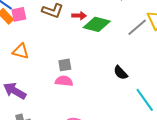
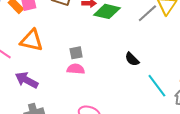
orange triangle: (21, 51) -> (32, 40), size x1.4

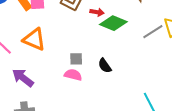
black semicircle: (132, 59) -> (105, 66), moved

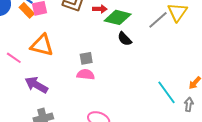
black semicircle: (105, 66) -> (125, 39), moved

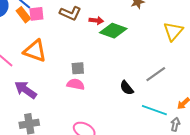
gray line: (158, 20) -> (156, 74), moved
black semicircle: (125, 39) -> (127, 88), moved
cyan line: (167, 92) -> (154, 110), turned -40

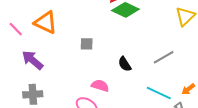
pink semicircle: (76, 84) -> (100, 86), moved
black semicircle: (127, 88) -> (125, 64), moved

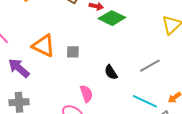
orange triangle: (46, 22) -> (43, 46), moved
pink semicircle: (100, 86) -> (86, 94), turned 54

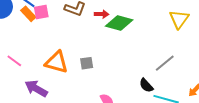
black semicircle: (111, 72) -> (146, 85), moved

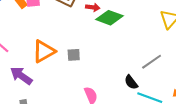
orange triangle: (57, 62) -> (44, 51), turned -50

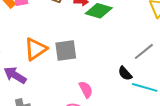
gray square: (74, 55) -> (66, 51), size x1.6

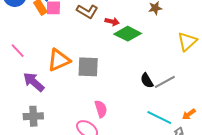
black semicircle: (125, 73) -> (147, 81), moved

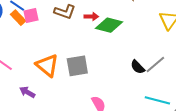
orange triangle: (59, 60) -> (47, 65), turned -45
purple arrow: (34, 82) -> (27, 92), size x0.7

